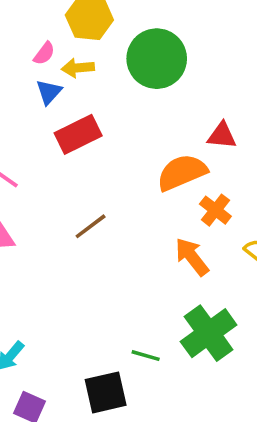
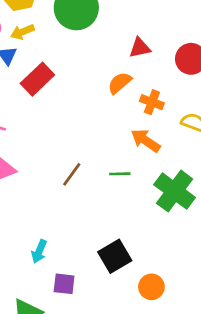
orange semicircle: (182, 172) -> (120, 83), size x0.7
brown line: (91, 226) -> (72, 174), moved
green line: (146, 356) -> (120, 174), moved

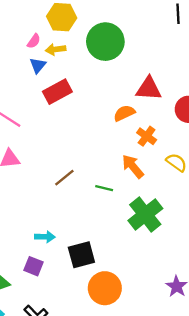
red triangle: (140, 48) -> (149, 89), size x1.4
cyan arrow: (39, 251) -> (45, 237), moved, turned -126
orange circle: (151, 287) -> (105, 288), size x1.5

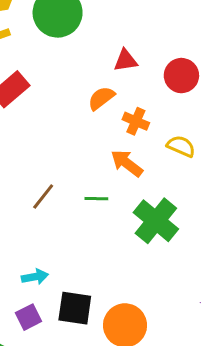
red triangle: (149, 89) -> (126, 60), size x0.7
black square: (81, 255) -> (75, 308), moved, turned 36
purple square: (34, 266) -> (29, 317), turned -36

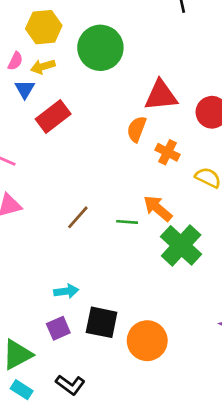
red triangle: (126, 60) -> (161, 95), size x1.5
orange semicircle: (101, 98) -> (137, 129), turned -35
orange arrow: (127, 163) -> (158, 208), moved

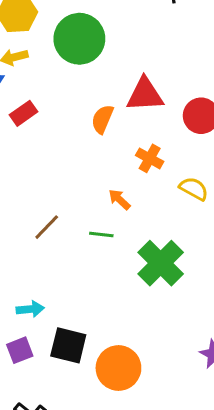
red rectangle: (53, 116) -> (23, 113), size x0.7
orange semicircle: (137, 129) -> (102, 119), moved
orange arrow: (158, 208) -> (119, 200), moved, size x0.7

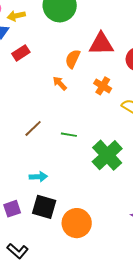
orange arrow: (119, 200) -> (60, 83), moved
cyan arrow: (30, 309) -> (38, 177), moved

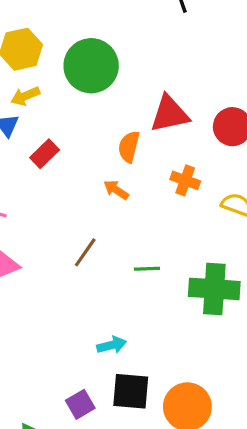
brown line: (33, 128) -> (85, 252), moved
green cross: (107, 155) -> (214, 289), turned -32

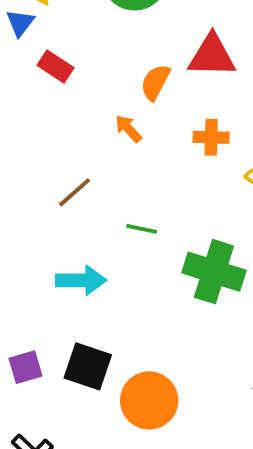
red rectangle: (45, 154) -> (56, 66), turned 64
orange cross: (185, 180) -> (211, 137), turned -32
cyan arrow: (112, 345) -> (81, 280), moved, size x1.4

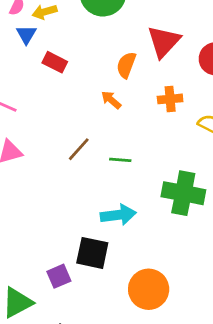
red triangle: (212, 56) -> (164, 42), turned -42
green line: (142, 229) -> (120, 160), moved
cyan arrow: (81, 280) -> (118, 215), moved
black square: (88, 366) -> (92, 253), moved

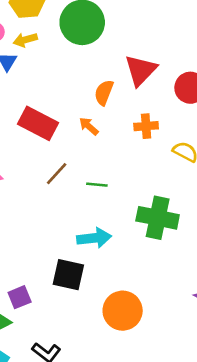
red rectangle: (55, 62) -> (38, 123), moved, size x1.6
purple square: (59, 276) -> (20, 297), moved

